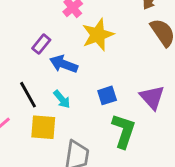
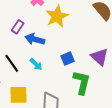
yellow square: (43, 127) -> (19, 95), moved

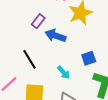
cyan arrow: (36, 64) -> (64, 72), moved

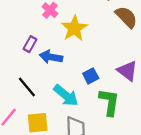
cyan arrow: (64, 72) -> (66, 95), size x1.6

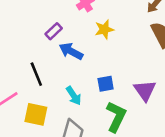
yellow star: (74, 28) -> (104, 29), size x0.7
cyan arrow: (66, 95) -> (74, 96), size x0.7

